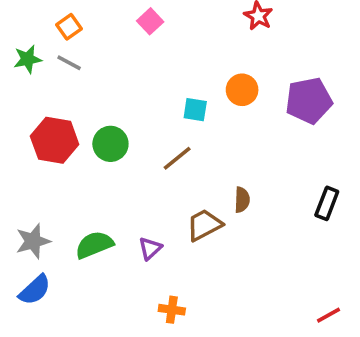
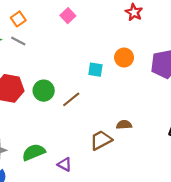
brown line: (177, 158) -> (71, 99), moved
brown semicircle: (242, 200) -> (124, 125), turned -96
purple triangle: (150, 248) -> (65, 164), moved, turned -48

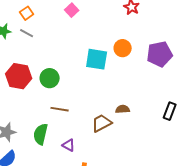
cyan square: (95, 70) -> (97, 59), size x1.6
brown line: (71, 99) -> (60, 109), moved, turned 48
green semicircle: (34, 152) -> (41, 134), turned -55

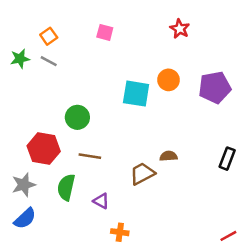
pink square: (72, 10) -> (105, 32), turned -32
red hexagon: (19, 76) -> (44, 149), moved

